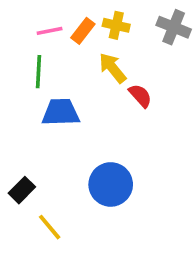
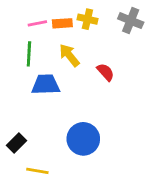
orange rectangle: (83, 31) -> (62, 23), turned 48
yellow arrow: (113, 68) -> (69, 55), moved
yellow line: (50, 227) -> (37, 171), turned -40

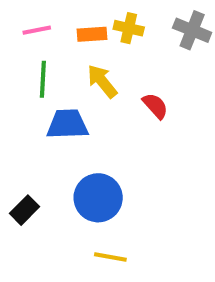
pink line: (37, 23) -> (37, 30), moved
blue circle: (83, 139) -> (98, 198), moved
yellow line: (37, 171) -> (110, 257), moved

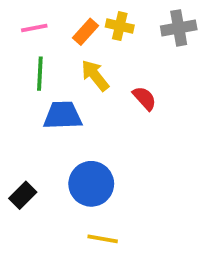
gray cross: (192, 30) -> (179, 28), turned -32
orange rectangle: (92, 34) -> (86, 32), turned -44

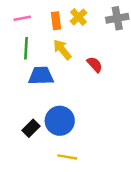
yellow cross: (120, 26) -> (78, 17), turned 35
orange rectangle: (86, 32) -> (56, 21), turned -49
black rectangle: (23, 195) -> (31, 128), moved

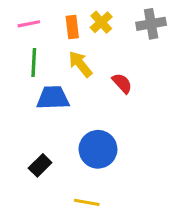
blue circle: (60, 121) -> (98, 149), moved

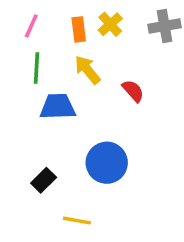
pink line: (29, 24) -> (31, 26), turned -55
yellow line: (87, 202) -> (77, 221), moved

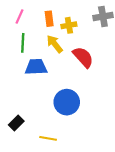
yellow cross: (110, 24) -> (69, 25), moved, turned 32
red semicircle: (133, 91) -> (83, 57), size x1.5
black rectangle: (44, 180) -> (16, 123), moved

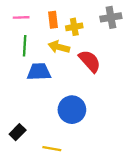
pink line: (19, 16) -> (21, 17), turned 64
yellow arrow: (55, 44) -> (59, 47), turned -36

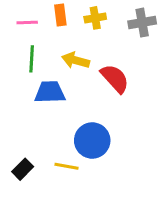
orange rectangle: (53, 20) -> (60, 15), moved
yellow cross: (74, 27) -> (95, 18), moved
yellow line: (52, 149) -> (66, 166), moved

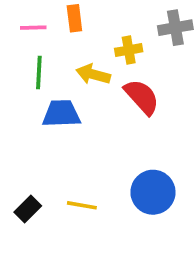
yellow cross: (95, 18) -> (129, 50), moved
blue circle: (92, 140) -> (153, 192), moved

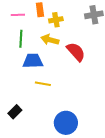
yellow cross: (129, 50) -> (56, 20), moved
blue circle: (153, 192) -> (66, 123), moved
yellow line: (82, 205) -> (43, 84), moved

